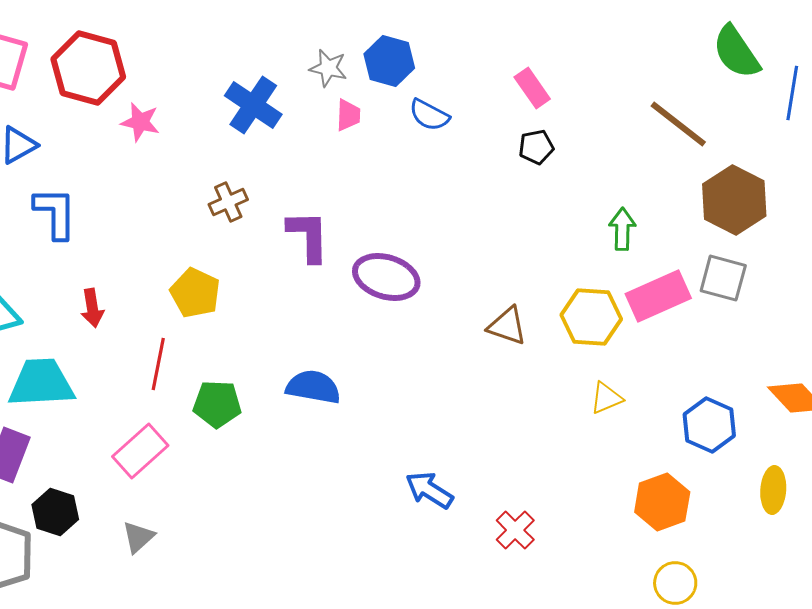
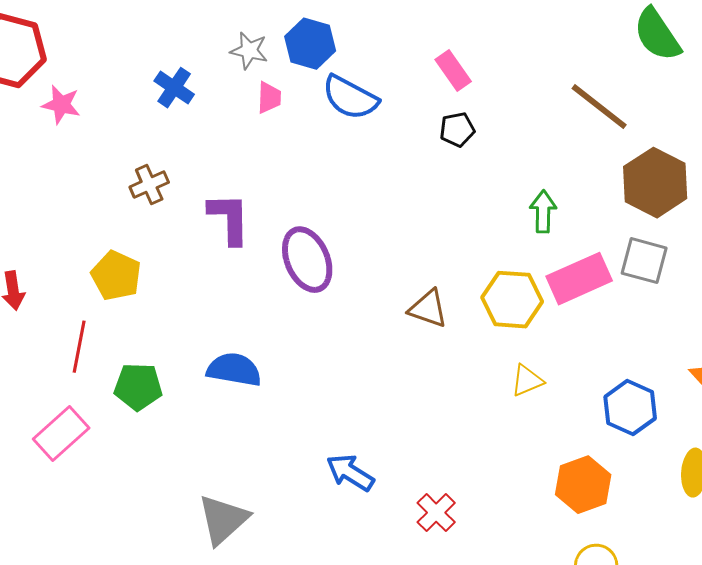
blue cross: (253, 105) -> (174, 88), size x0.7
blue semicircle: (429, 115) -> (350, 98), size x1.4
purple ellipse: (386, 277) -> (307, 260), turned 50
gray triangle: (138, 537) -> (223, 520), moved, size x1.6

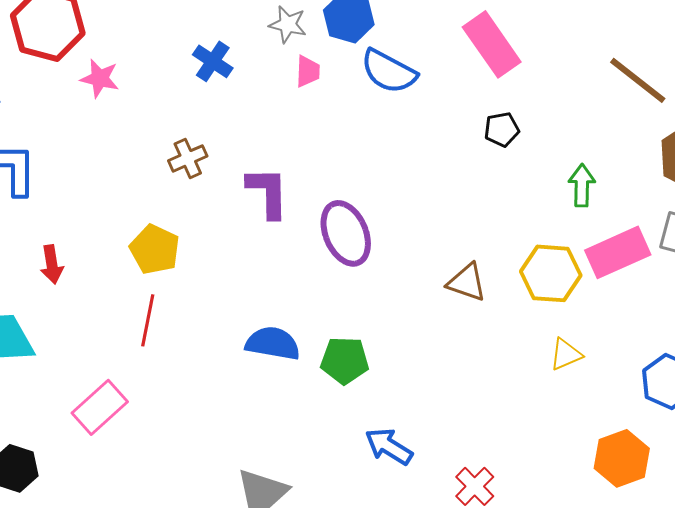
pink rectangle: (453, 71) -> (492, 44), size x1.6
black pentagon: (457, 130) -> (502, 129), moved
red line: (79, 347) -> (148, 320), moved
green pentagon: (138, 387) -> (345, 360), moved

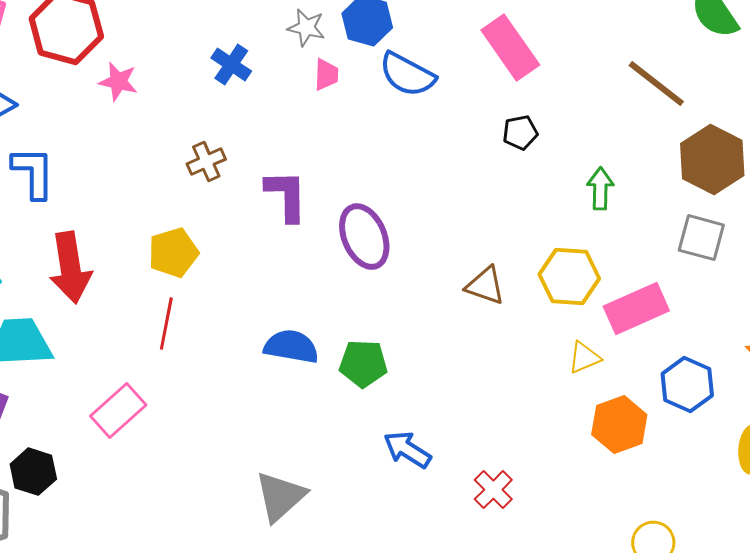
yellow pentagon: (155, 249) -> (173, 253), turned 30
pink rectangle: (618, 252) -> (636, 309), moved
red arrow: (52, 264) -> (70, 268), size x1.8
orange hexagon: (622, 458) -> (619, 425), moved

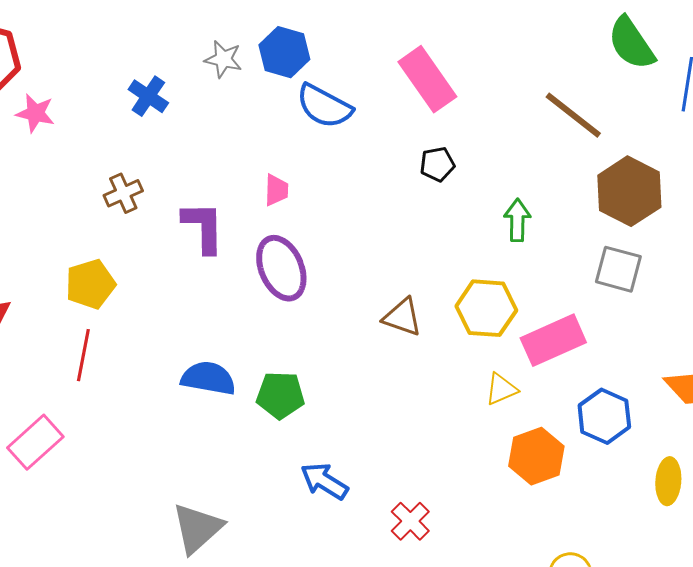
pink trapezoid: (326, 75) -> (276, 190), moved

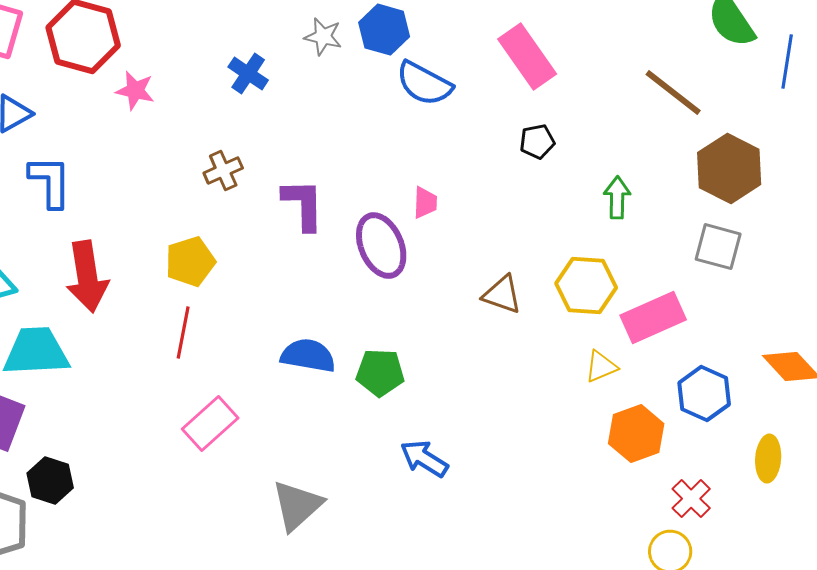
pink trapezoid: (276, 190) -> (425, 203), moved
pink rectangle: (35, 442) -> (210, 424), moved
red cross: (410, 521) -> (691, 499), moved

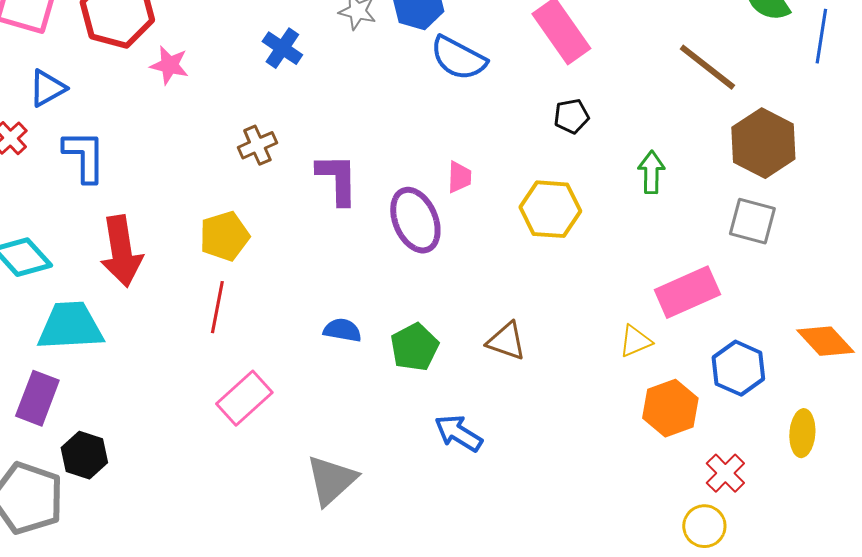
yellow hexagon: (586, 286) -> (550, 209), moved
brown triangle: (502, 295) -> (506, 341), moved
blue semicircle: (308, 356) -> (342, 330), size x0.7
green pentagon: (380, 373) -> (414, 347), turned -30

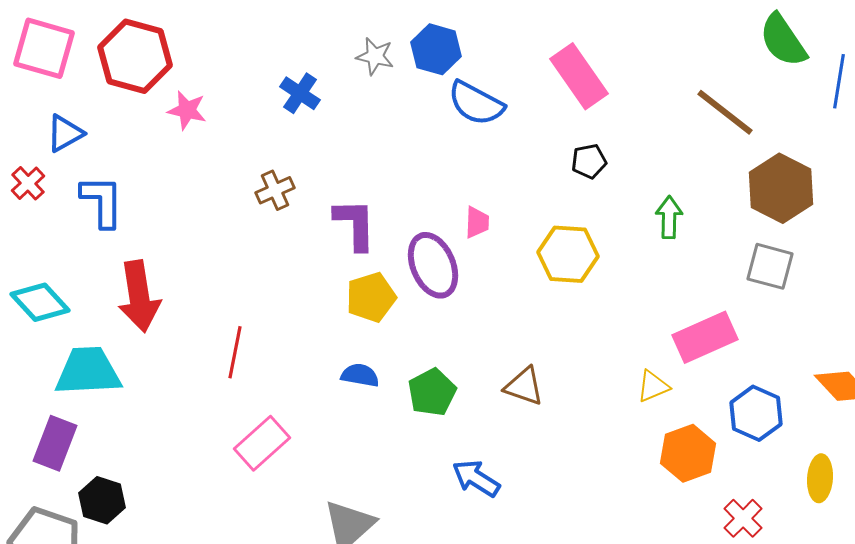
yellow pentagon: (224, 236) -> (371, 297), moved

